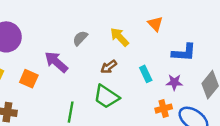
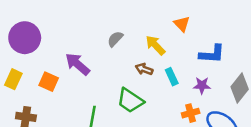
yellow arrow: (119, 37) -> (155, 45), moved
gray semicircle: (80, 38) -> (115, 39), moved
brown arrow: (109, 67) -> (144, 69), moved, turned 56

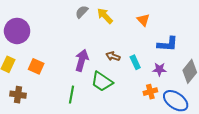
gray semicircle: (115, 39) -> (82, 12), moved
yellow arrow: (155, 45) -> (105, 16), moved
purple arrow: (77, 64) -> (82, 60), moved, turned 65

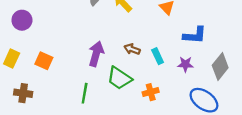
purple circle: (17, 31) -> (22, 20), size x0.7
orange cross: (150, 92) -> (151, 92), moved

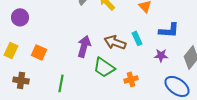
brown arrow: (132, 49) -> (115, 42), size x1.5
cyan rectangle: (158, 56) -> (137, 38), moved
green line: (85, 93) -> (61, 83), moved

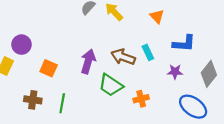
purple circle: (20, 17) -> (22, 45), moved
orange square: (39, 52) -> (49, 68), moved
brown cross: (21, 80) -> (33, 100), moved

